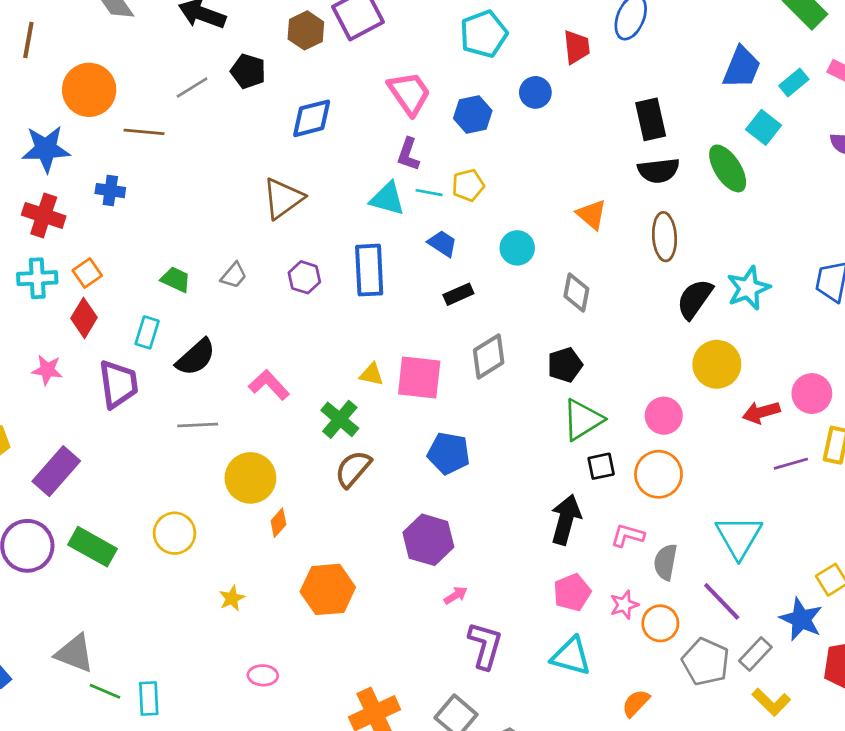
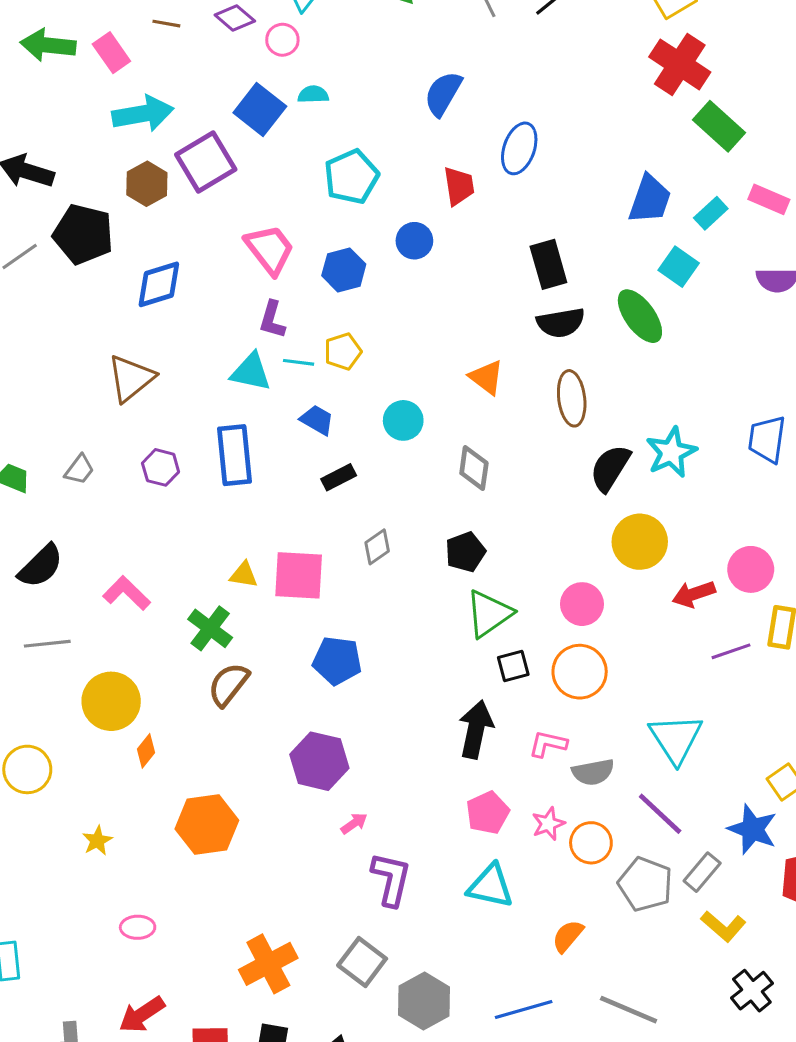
black pentagon: (248, 71) -> (83, 234), size x1.5
gray diamond: (489, 356) -> (377, 547), size x0.7
gray semicircle: (665, 562) -> (593, 772), turned -108

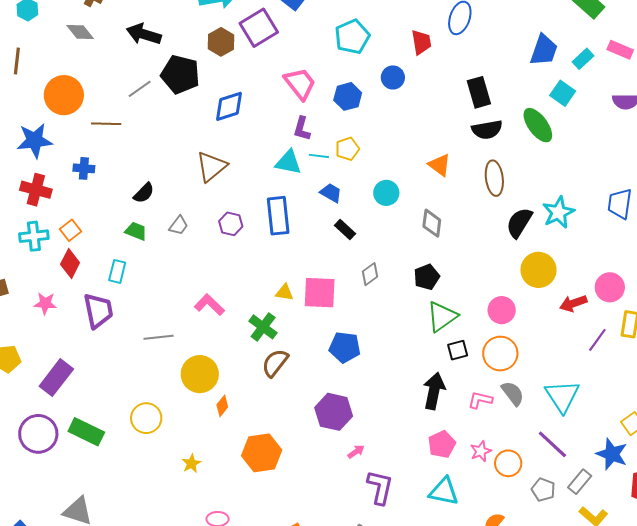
black rectangle: (339, 477) -> (345, 230), turned 70
black semicircle: (41, 566) -> (144, 193), moved, size x0.7
purple line: (731, 651) -> (597, 340), turned -35
gray semicircle: (593, 772) -> (513, 393), moved, turned -116
gray pentagon: (645, 884) -> (543, 490), size x0.7

